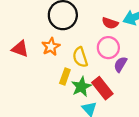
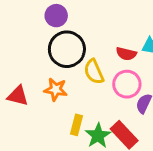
orange star: (51, 47) -> (56, 90), turned -30
yellow semicircle: (80, 57) -> (94, 72), moved

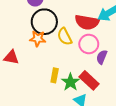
red semicircle: (126, 54) -> (87, 22), size x1.6
orange star: (56, 90) -> (38, 39), moved

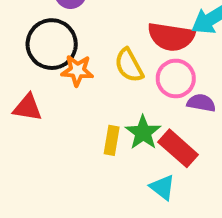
black circle: (44, 22) -> (52, 44), moved
purple semicircle: (102, 57) -> (201, 103), turned 80
green star: (70, 82) -> (143, 132), moved

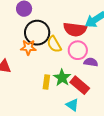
black circle: (52, 44) -> (37, 33), moved

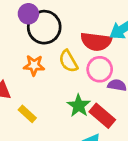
black circle: (37, 33) -> (44, 27), moved
yellow rectangle: (46, 82) -> (27, 114), moved, turned -56

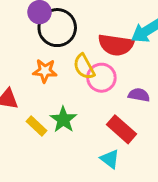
pink circle: (100, 69) -> (101, 78), moved
green star: (79, 106) -> (63, 120), moved

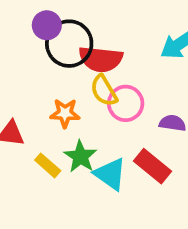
red semicircle: (116, 45) -> (101, 59), moved
orange star: (45, 71) -> (65, 113), moved
cyan triangle: (110, 159) -> (110, 174), moved, size x1.4

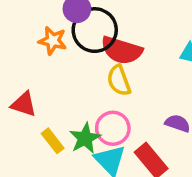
pink circle: (126, 103) -> (113, 128), moved
orange star: (65, 113) -> (53, 41), moved

